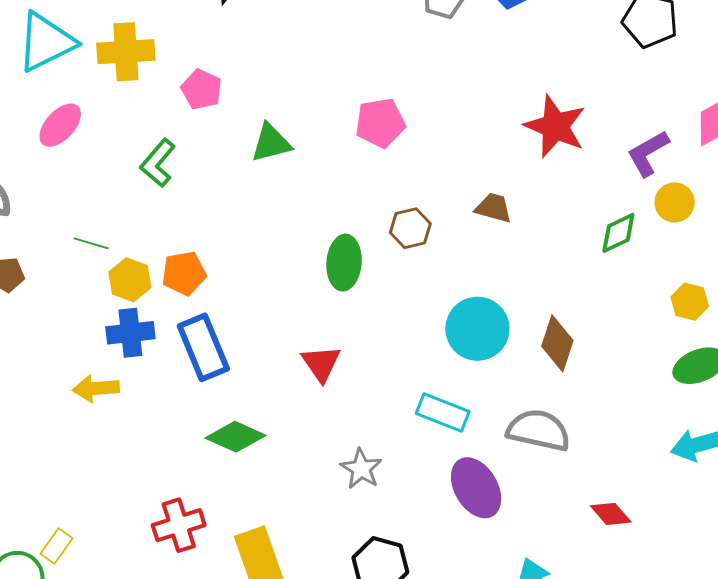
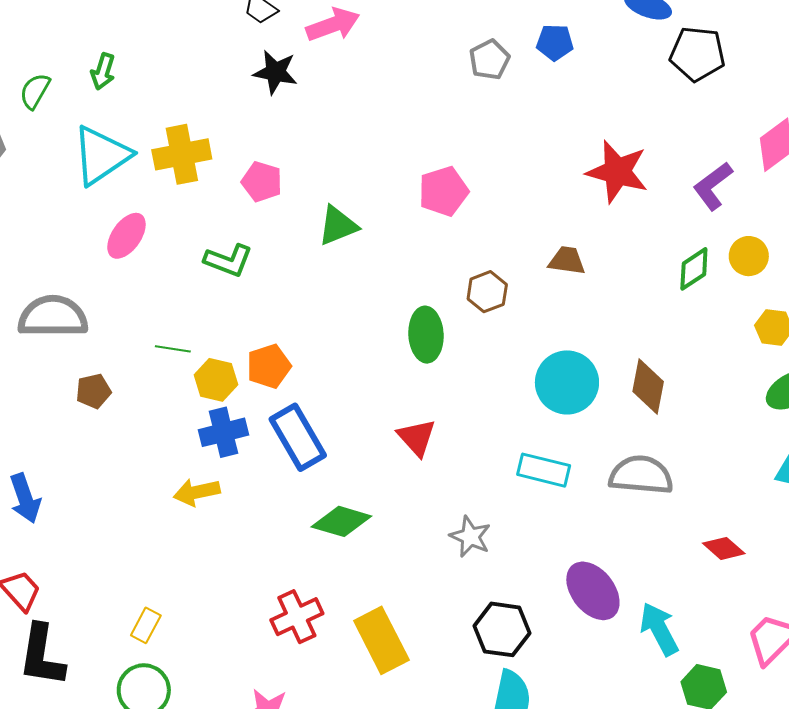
green L-shape: (158, 163) -> (228, 260), turned -102
yellow circle: (675, 202) -> (749, 256), moved
purple ellipse: (476, 488) -> (593, 591), moved
yellow rectangle: (57, 546) -> (146, 625), moved

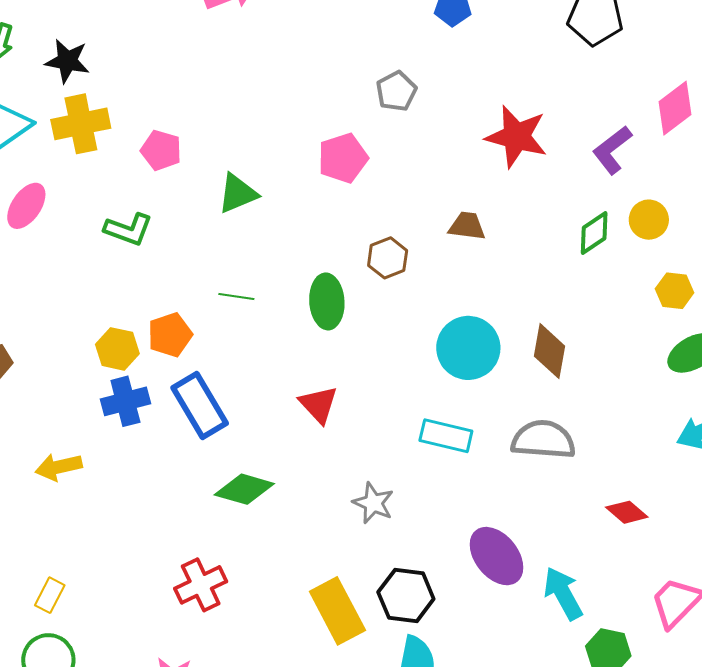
gray pentagon: (489, 60) -> (396, 91), moved
black star: (275, 72) -> (67, 61), moved
green line: (173, 349) -> (236, 297), moved
yellow arrow: (197, 492) -> (59, 467), moved
yellow rectangle: (381, 640) -> (337, 611), moved

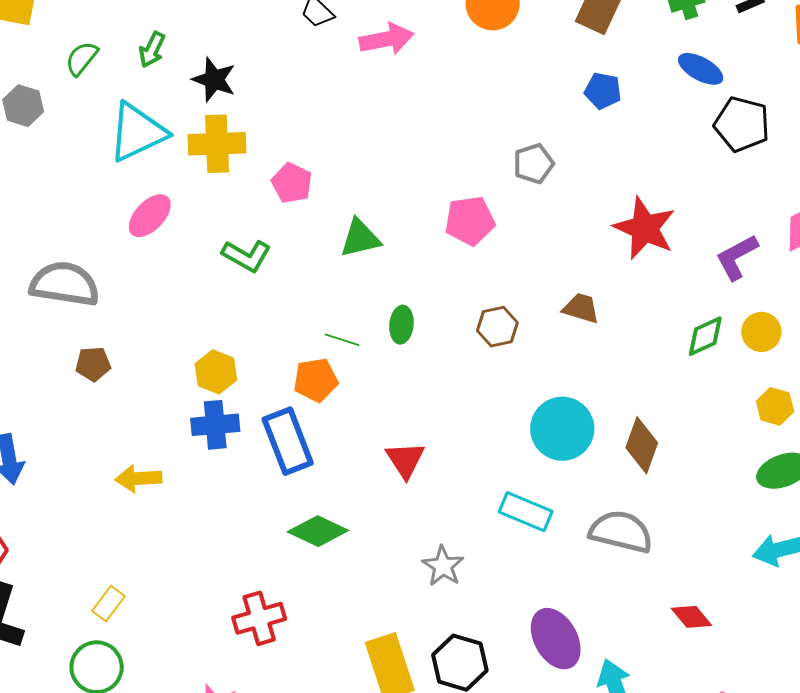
green ellipse: (327, 301) -> (401, 325), moved, size x0.7
orange pentagon: (170, 335) -> (316, 380), moved

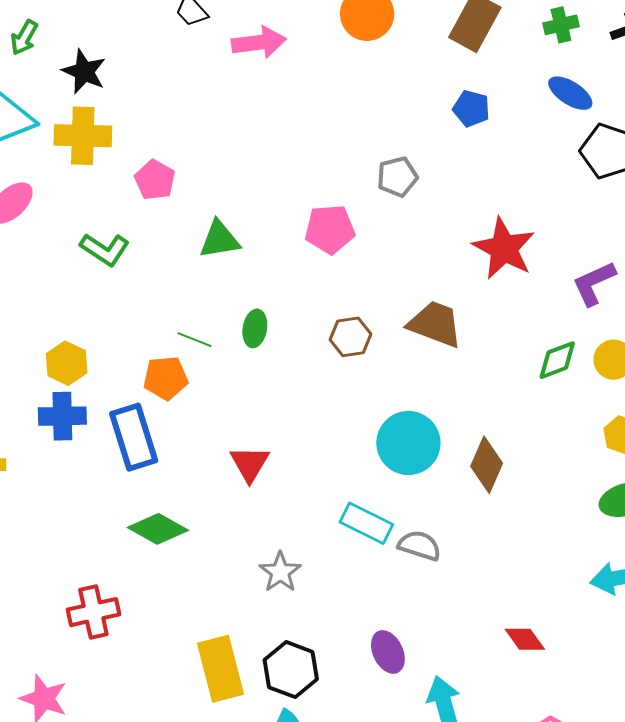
brown trapezoid: (581, 308) -> (435, 324), size x1.5
gray semicircle: (621, 532) -> (419, 546), moved, size x0.7
purple ellipse: (556, 639) -> (388, 652), size x0.7

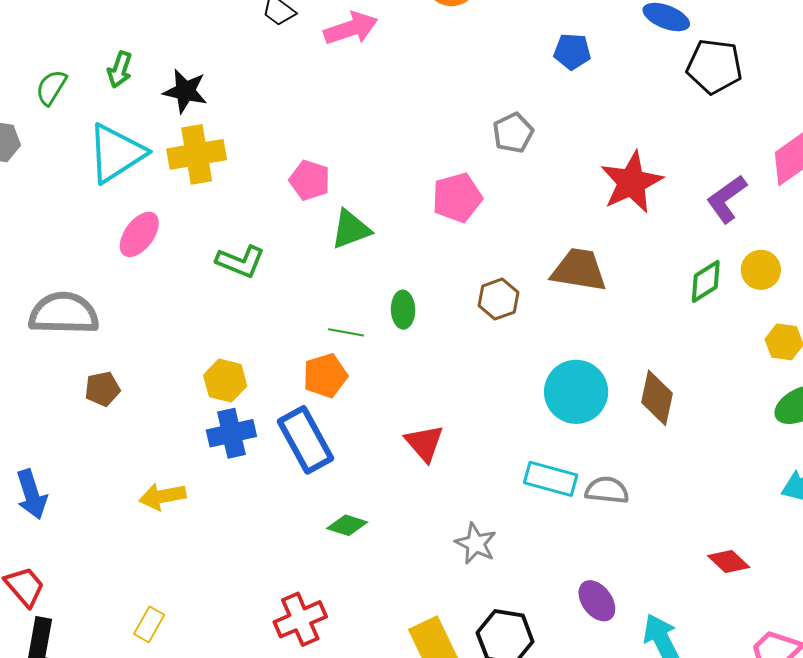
pink pentagon: (155, 180) -> (310, 180), moved
red star: (504, 248) -> (632, 182), turned 30
green diamond: (158, 529) -> (347, 525), size x0.7

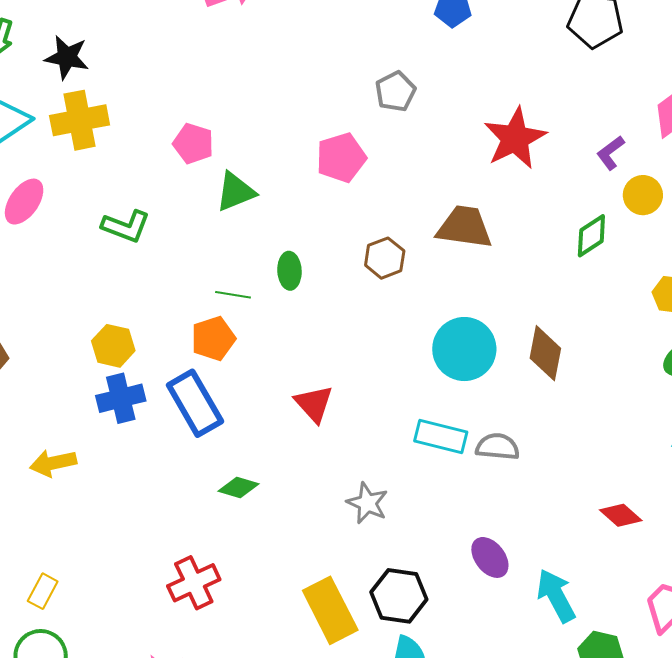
purple L-shape: (727, 199) -> (610, 153), size x0.7
yellow circle: (761, 270) -> (643, 195), moved

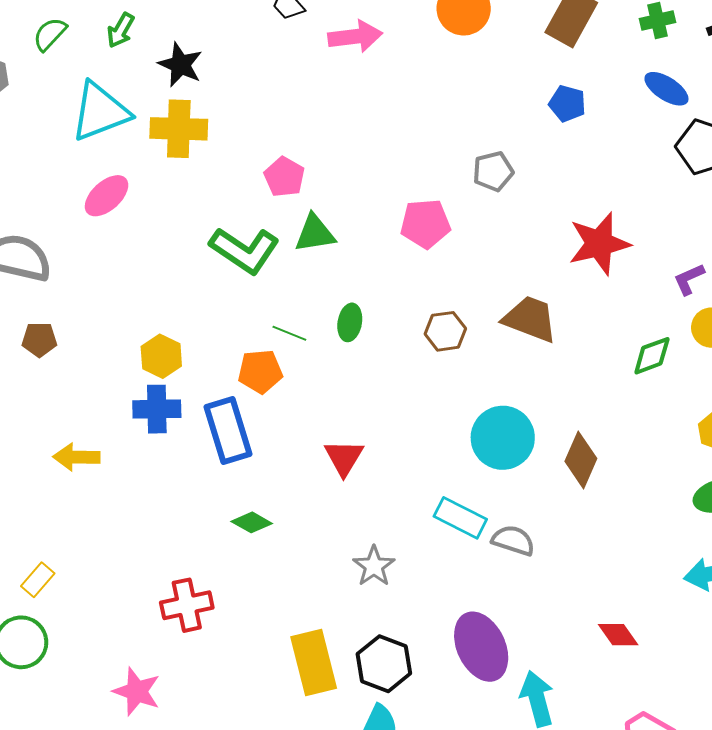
green L-shape: (126, 226) -> (245, 250), moved, size x1.4
purple ellipse: (490, 557) -> (481, 647), size x1.6

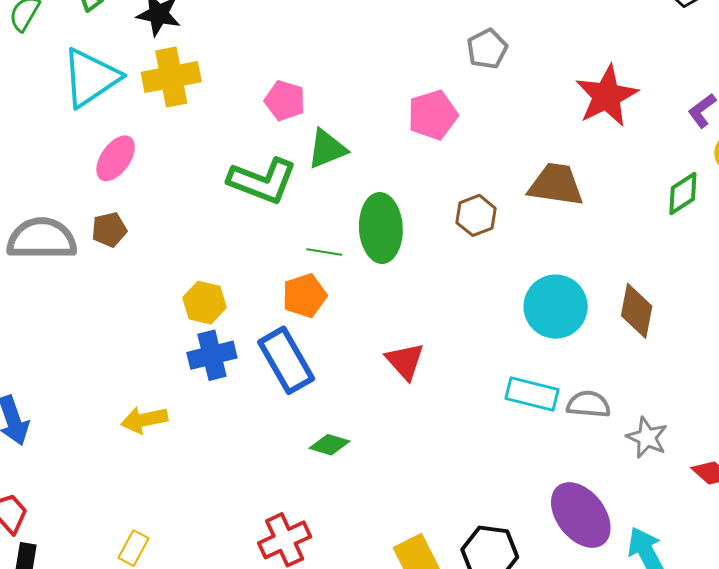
green ellipse: (350, 322) -> (381, 228), size x1.8
brown pentagon: (39, 340) -> (109, 230), moved
gray star: (374, 566) -> (647, 438), moved

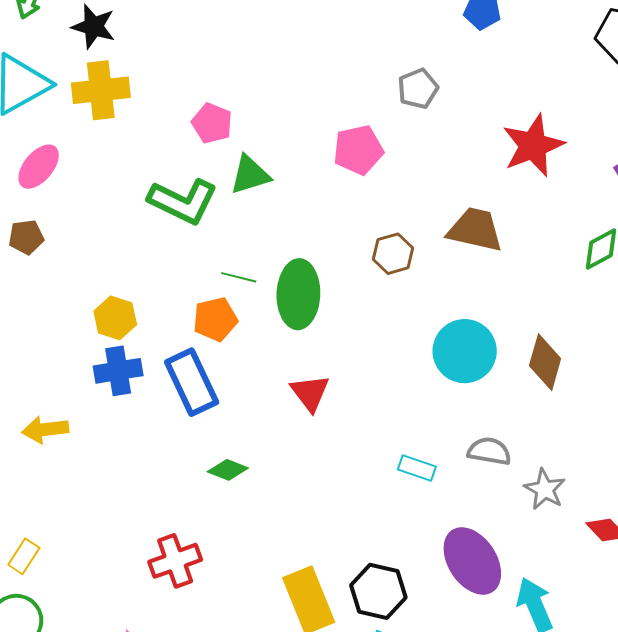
green ellipse: (381, 228) -> (298, 294), moved
cyan rectangle: (532, 394) -> (417, 468), moved, size x0.7

